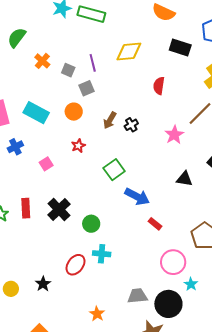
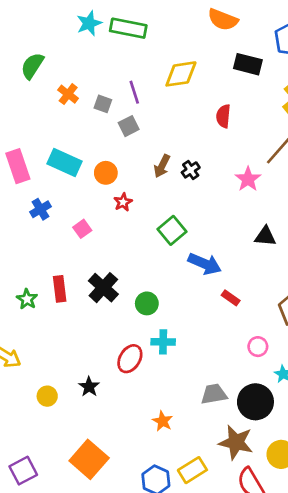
orange circle: (74, 112) -> (106, 173), moved
pink circle: (173, 262) -> (258, 347), size x0.6

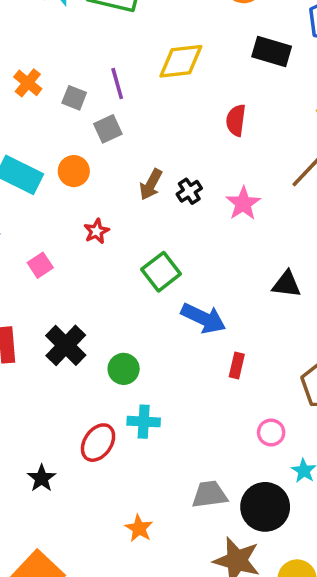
orange circle: (106, 173) -> (74, 171), moved
pink star: (248, 179) -> (243, 203), moved
red rectangle: (231, 298) -> (237, 365), turned 66

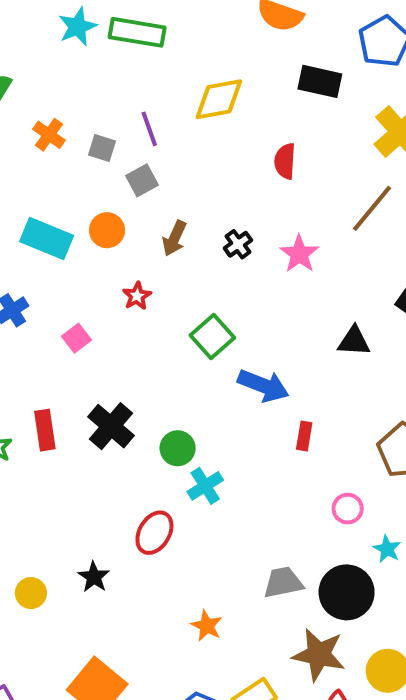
brown arrow: (151, 185) -> (174, 238), moved
cyan cross: (144, 422) -> (205, 486), moved, turned -32

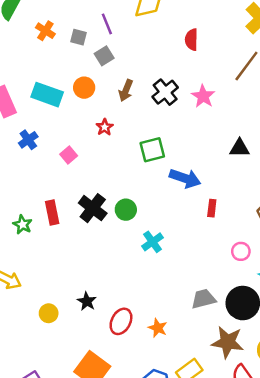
black cross: (238, 244) -> (165, 92), size x1.5
green square: (212, 336) -> (152, 150), turned 30
green circle: (178, 448) -> (126, 210), moved
red ellipse: (154, 533) -> (121, 321), moved

